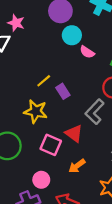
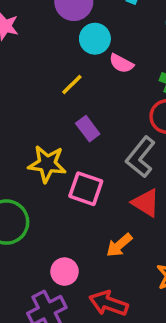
yellow line: (44, 81) -> (72, 85), moved
red triangle: (74, 133) -> (146, 203), moved
pink square: (51, 145) -> (86, 189), moved

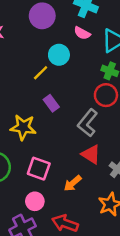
cyan circle: (95, 39) -> (59, 55), moved
pink semicircle: (121, 63) -> (82, 33), moved
pink square: (86, 189) -> (39, 169), moved

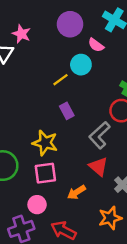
pink semicircle: (82, 33) -> (96, 45), moved
yellow star: (23, 127) -> (45, 143), moved
pink square: (39, 169) -> (45, 173), turned -35

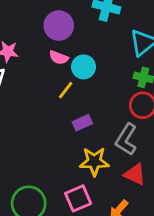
pink semicircle: (96, 45) -> (59, 58), moved
purple rectangle: (67, 111) -> (82, 123), turned -70
yellow star: (45, 143) -> (94, 162), moved

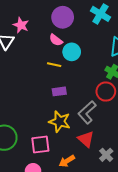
yellow line: (66, 90) -> (54, 65), turned 48

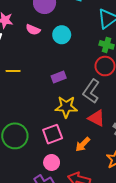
pink semicircle: (56, 40) -> (33, 30), moved
yellow line: (54, 65) -> (13, 71), moved

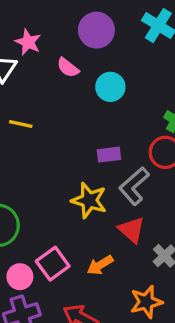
purple rectangle: (59, 77) -> (109, 155), moved
pink square: (53, 134) -> (53, 264), moved, turned -30
pink circle: (52, 162) -> (20, 277), moved

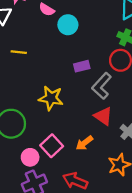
cyan circle: (110, 87) -> (68, 25), moved
yellow star: (89, 200) -> (51, 98), moved

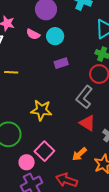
cyan circle: (68, 25) -> (55, 36), moved
purple rectangle: (82, 66) -> (61, 63), moved
orange arrow: (84, 143) -> (79, 154), moved

